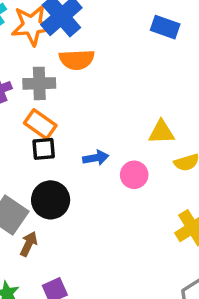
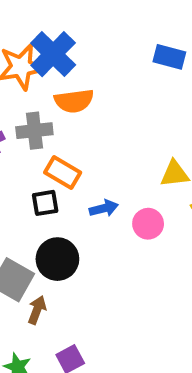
orange rectangle: (40, 124) -> (63, 172), moved

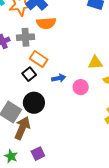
black square: (45, 203) -> (29, 74), turned -32
brown arrow: (37, 310) -> (22, 128), size x1.6

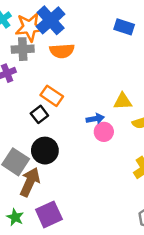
gray cross: (25, 37) -> (23, 49), moved
blue arrow: (59, 78) -> (95, 119), moved
purple square: (38, 154) -> (49, 214), size x1.5

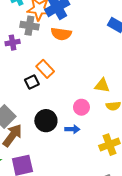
blue arrow: (95, 119) -> (72, 129), moved
black circle: (45, 151) -> (46, 121), moved

